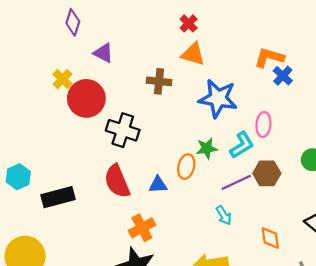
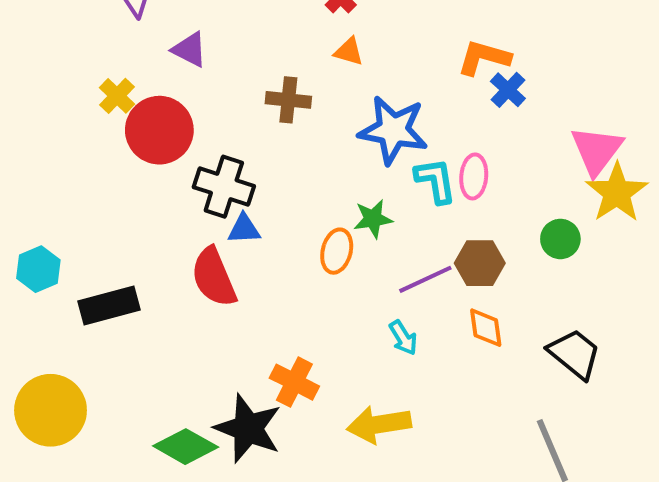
orange triangle: (193, 54) -> (349, 52), size x0.7
cyan L-shape: (242, 145) -> (435, 181), moved, turned -68
blue triangle: (158, 185) -> (244, 229), moved
orange cross: (142, 228) -> (294, 382), moved, turned -35
orange diamond: (270, 238) -> (486, 328), moved

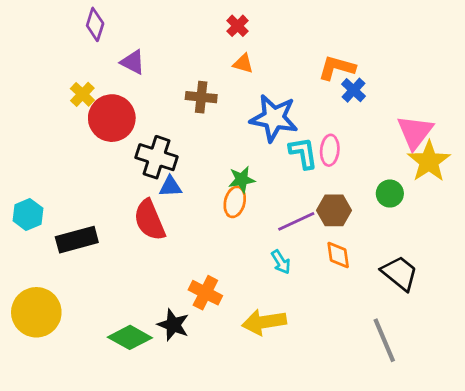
green star: (373, 219) -> (242, 180), moved
black star: (248, 428) -> (173, 325), size x0.7

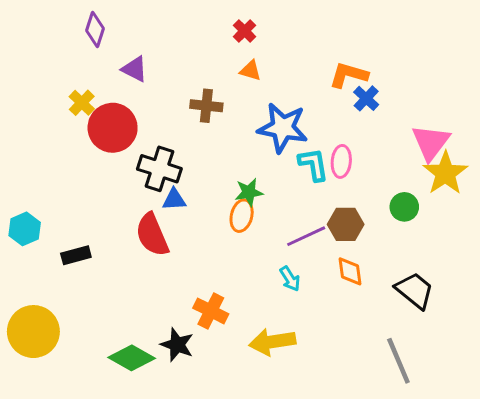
black rectangle: (77, 240) -> (76, 255), size x0.7

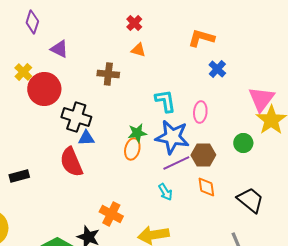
orange L-shape: (349, 75) -> (201, 38), moved
blue star: (283, 128) -> (172, 137), moved
cyan L-shape: (313, 164) -> (165, 101), moved

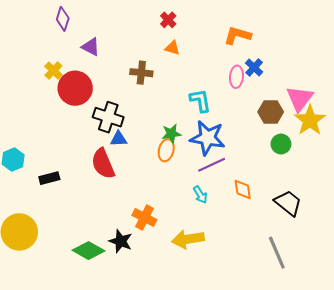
pink ellipse: (200, 112) -> (236, 77), moved
brown hexagon: (203, 155) -> (271, 112), moved

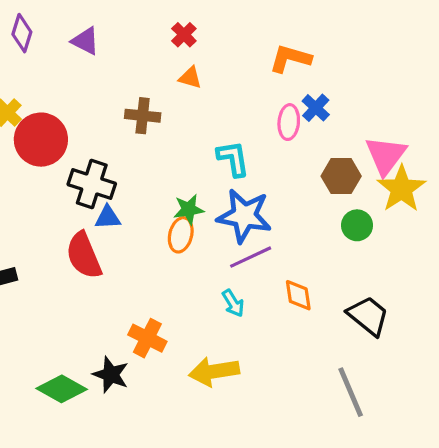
purple triangle: (91, 47) -> (85, 41), moved

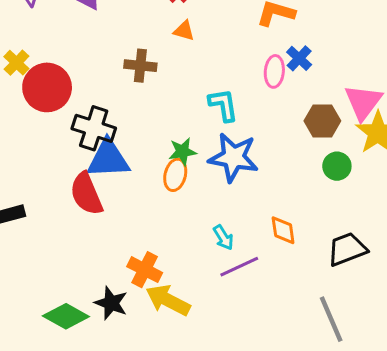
blue triangle: (108, 217) -> (108, 159), size x1.8
purple line: (251, 257) -> (239, 267), moved
black trapezoid: (368, 316) -> (347, 249), turned -60
yellow arrow: (214, 371) -> (168, 300), moved, turned 36

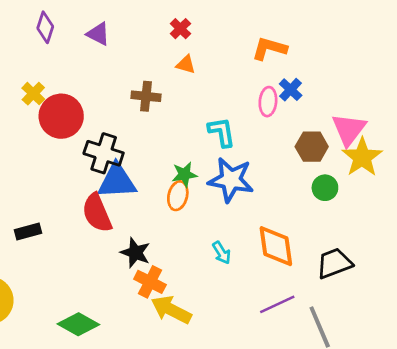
orange diamond: (283, 230) -> (276, 246), size x1.6
purple line: (239, 267) -> (277, 304), moved
black star: (111, 303) -> (135, 253), moved

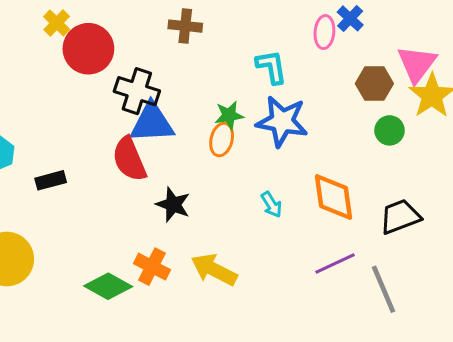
orange cross: (150, 282) -> (152, 267), moved

